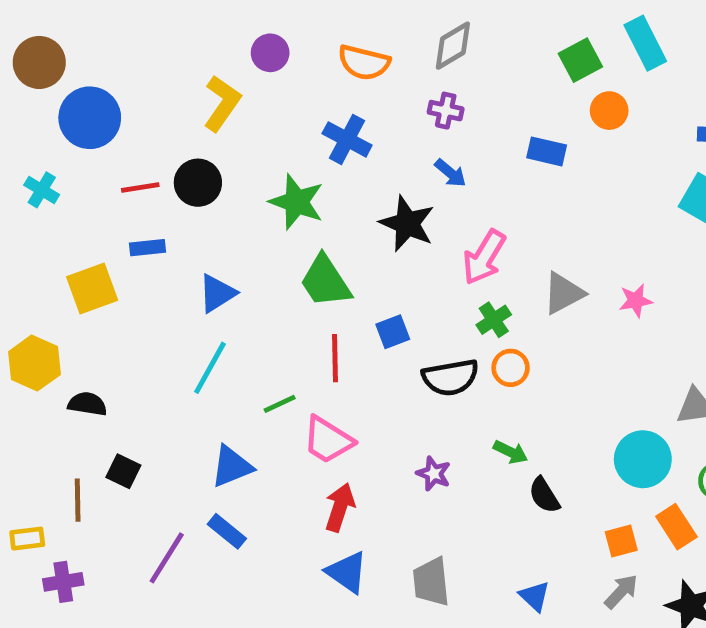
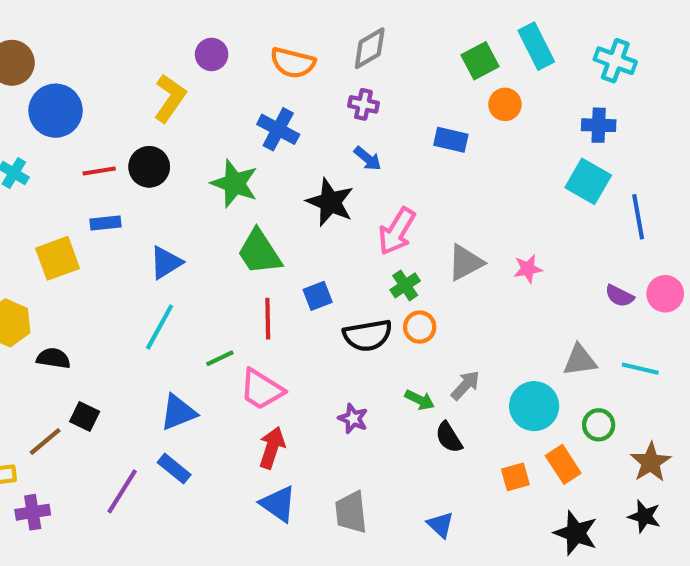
brown line: (78, 500) -> (45, 441), turned 51
gray arrow: (621, 591) -> (465, 385), moved

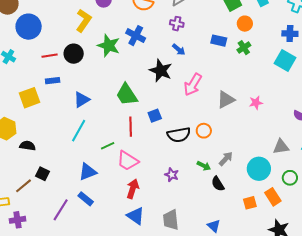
green star: (234, 183) -> (109, 46), moved
green cross: (405, 285) -> (244, 48), moved

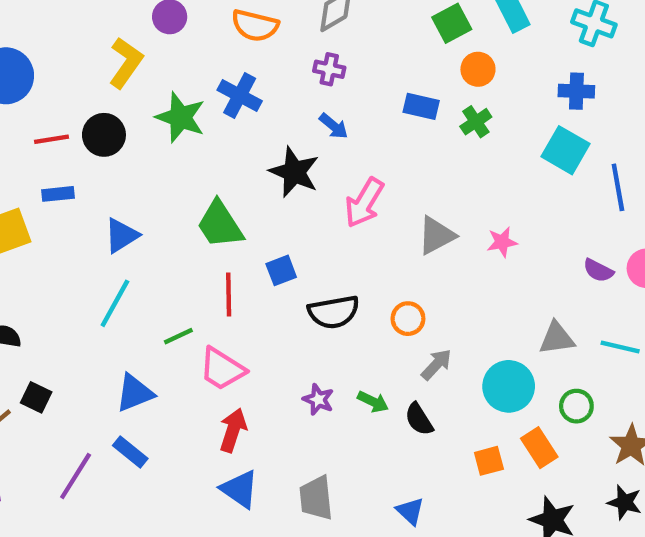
orange circle: (204, 131) -> (408, 319), moved
green arrow: (204, 166) -> (373, 402), moved

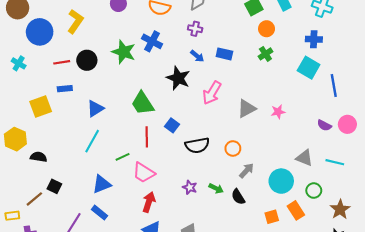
yellow L-shape: (126, 63) -> (75, 21), moved
blue rectangle: (421, 106) -> (224, 54), moved
blue square: (281, 270) -> (172, 125), turned -32
gray triangle: (557, 338) -> (304, 158), turned 30

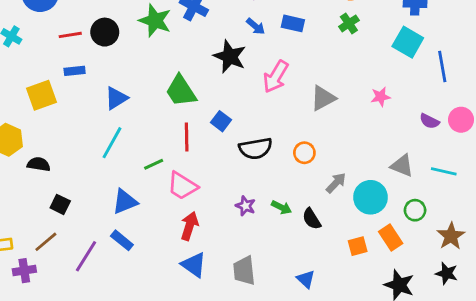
pink star: (278, 112) -> (381, 97), moved
gray arrow: (247, 171) -> (336, 183), moved
brown line: (34, 199) -> (46, 242), moved

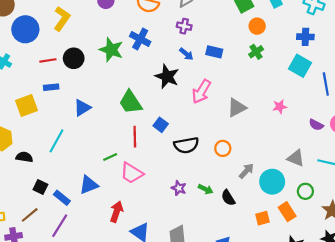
cyan line: (112, 143) -> (56, 141), moved
red arrow: (189, 226) -> (117, 212), moved
blue rectangle: (122, 240) -> (62, 198), moved

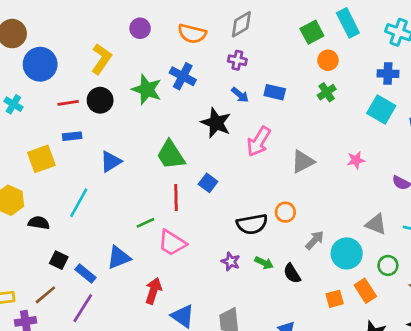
yellow L-shape: (62, 19) -> (101, 59), moved
black semicircle: (186, 145) -> (252, 224), moved

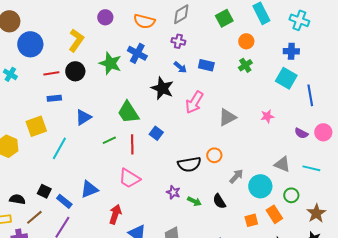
green square: (312, 32) -> (224, 18), moved
yellow square: (41, 159) -> (36, 126), moved
black semicircle: (39, 223) -> (17, 199), moved
green line: (145, 223) -> (109, 140), moved
green arrow: (264, 263) -> (194, 201), moved

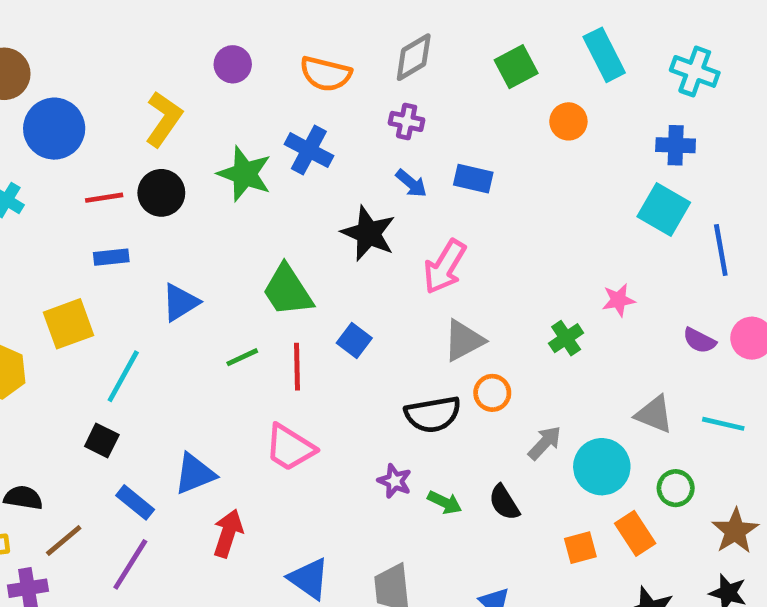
green cross: (245, 65) -> (566, 338), moved
gray triangle: (227, 117) -> (464, 341), moved
black square: (44, 191) -> (102, 441), moved
red arrow: (115, 214) -> (228, 533), moved

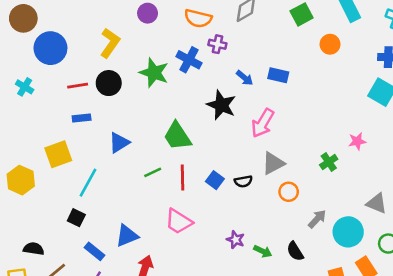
purple cross: (407, 121) -> (217, 44), moved
blue square: (354, 341) -> (215, 180), moved
black semicircle: (433, 414) -> (243, 181), moved, size x0.6

